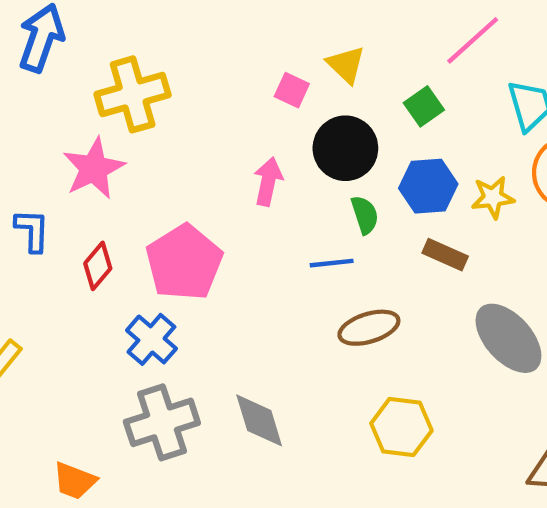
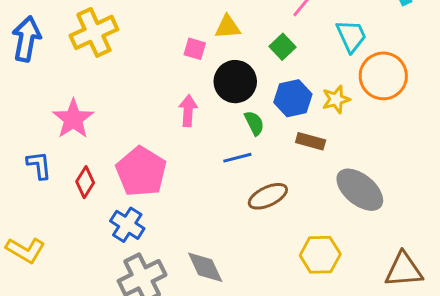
yellow triangle: (346, 65) -> (228, 27), turned -40
yellow cross: (133, 94) -> (94, 32), moved
yellow hexagon: (401, 427) -> (320, 255), moved

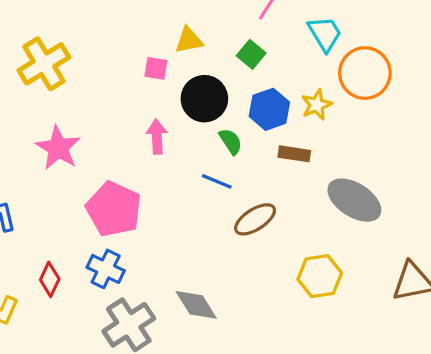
pink star: (73, 119) -> (58, 148), moved
blue line: (237, 158) -> (217, 181), turned 44
red diamond: (85, 182) -> (50, 279), moved

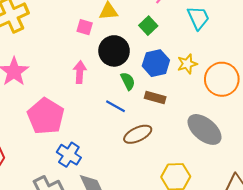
orange circle: (365, 73) -> (222, 79), moved
brown rectangle: (294, 154) -> (155, 98), moved
blue cross: (106, 269) -> (69, 155), moved

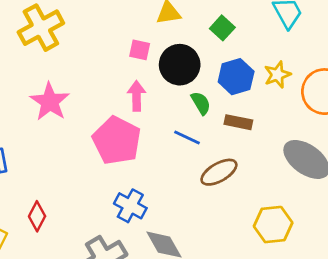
pink square: (85, 27) -> (140, 50), moved
pink pentagon: (46, 116) -> (117, 140), moved

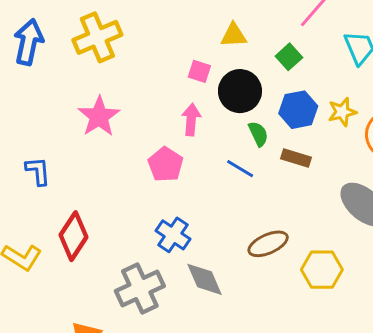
pink pentagon: (117, 140) -> (165, 164), size x0.7
brown ellipse: (219, 172) -> (268, 244), moved
red diamond: (37, 216) -> (73, 236), size x1.5

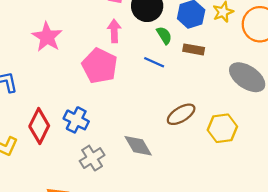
pink pentagon: (165, 164) -> (100, 66), size x1.4
blue cross: (173, 235) -> (76, 120), moved
gray cross: (140, 288) -> (92, 158), size x0.7

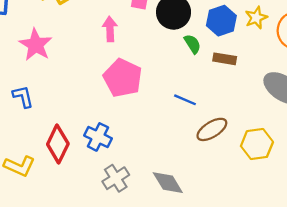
pink arrow: (114, 31) -> (110, 29), moved
pink star: (47, 37) -> (36, 45), moved
blue line: (154, 62) -> (185, 100), moved
gray diamond: (138, 146) -> (168, 183), moved

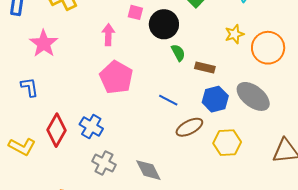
blue hexagon: (221, 21) -> (215, 99), moved
gray cross: (116, 178) -> (104, 163), turned -35

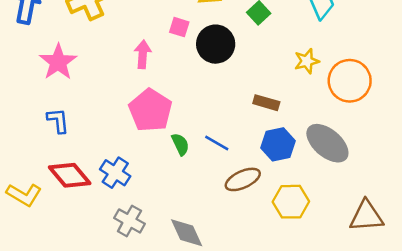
green semicircle: (178, 53) -> (180, 144), moved
blue L-shape: (30, 87) -> (58, 121), moved
red diamond: (56, 130) -> (70, 175), turned -72

